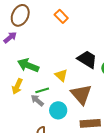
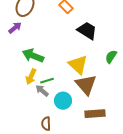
black trapezoid: (87, 59) -> (87, 31), moved
yellow triangle: (61, 75) -> (78, 65), moved, size x1.5
yellow arrow: (17, 86) -> (31, 77), moved

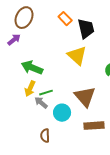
black trapezoid: (87, 31) -> (86, 29), moved, turned 45
yellow triangle: (78, 65) -> (77, 56), moved

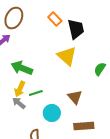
brown triangle: (85, 97) -> (75, 97), size x0.7
gray arrow: (41, 103) -> (19, 103), moved

